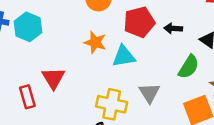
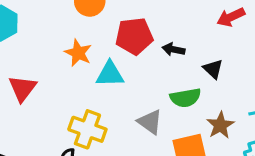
green semicircle: (189, 67) -> (185, 98), turned 40
gray triangle: (149, 93) -> (150, 122), moved, turned -30

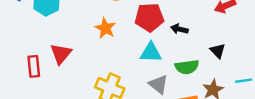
black triangle: (213, 69) -> (218, 51), moved
cyan triangle: (110, 74) -> (151, 53), moved

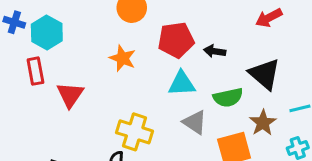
black triangle: (218, 51) -> (265, 74), size x1.6
red rectangle: (34, 66) -> (35, 71), moved

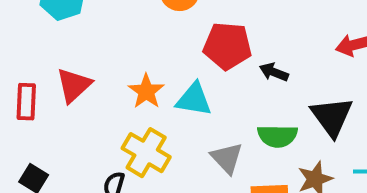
orange star: (123, 58) -> (146, 91), moved
red rectangle: (35, 71) -> (26, 102), moved
cyan triangle: (182, 84) -> (194, 99), moved

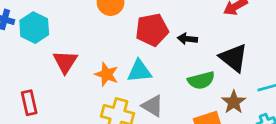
red triangle: (74, 85) -> (65, 62), moved
gray triangle: (227, 158) -> (153, 106), moved

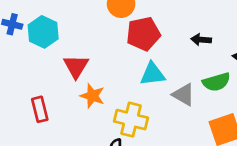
red pentagon: (152, 30) -> (143, 34), moved
orange star: (107, 74) -> (92, 96), moved
gray triangle: (153, 106) -> (184, 95), moved

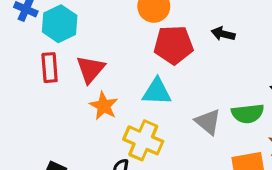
black arrow: (201, 40) -> (223, 34), moved
cyan triangle: (153, 74) -> (157, 92), moved
red rectangle: (40, 109) -> (50, 68), moved

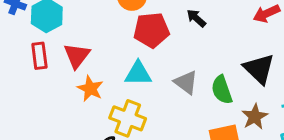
black arrow: (223, 34) -> (196, 18), turned 30
green semicircle: (248, 114) -> (222, 90), turned 80
gray triangle: (208, 122) -> (186, 82), moved

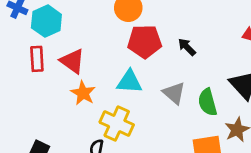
black arrow: (196, 18) -> (187, 47), moved
red triangle: (77, 56) -> (72, 61), turned -36

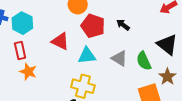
red pentagon: (145, 41) -> (93, 26), turned 30
red triangle: (72, 61) -> (60, 41), moved
orange star: (83, 93) -> (28, 72), moved

